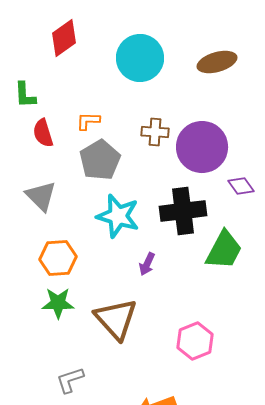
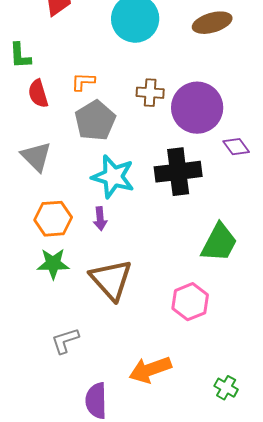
green trapezoid: (224, 250) -> (219, 243), moved
purple arrow: (147, 264) -> (100, 219), moved, turned -30

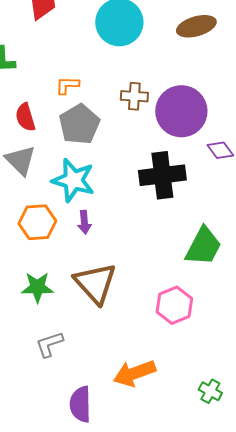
red semicircle: (38, 94) -> (25, 117), moved
cyan star: (113, 177) -> (73, 180), moved
green star: (53, 264) -> (37, 287), moved

